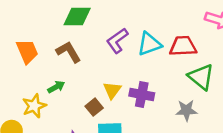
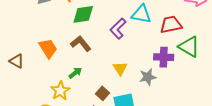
cyan triangle: (149, 44) -> (141, 14), moved, turned 40
purple cross: (142, 94) -> (164, 57), moved
brown square: (94, 107) -> (103, 93), moved
gray star: (186, 110) -> (148, 77), moved

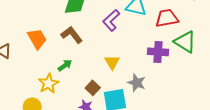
gray star: (148, 77) -> (137, 83), moved, turned 30

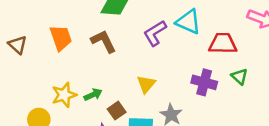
green triangle: (185, 42) -> (239, 77), size x0.6
green arrow: (65, 65) -> (93, 95), moved

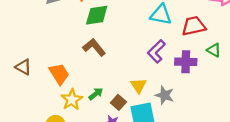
purple L-shape: (155, 33) -> (156, 51), moved
orange trapezoid: (61, 38) -> (59, 74), moved
yellow triangle: (146, 84) -> (138, 86), moved

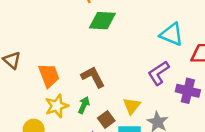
brown L-shape: (94, 47) -> (93, 77), moved
green arrow: (96, 94) -> (84, 105), turned -40

